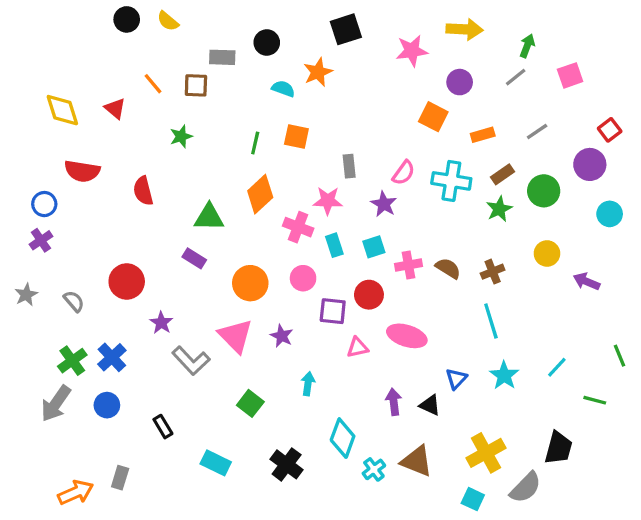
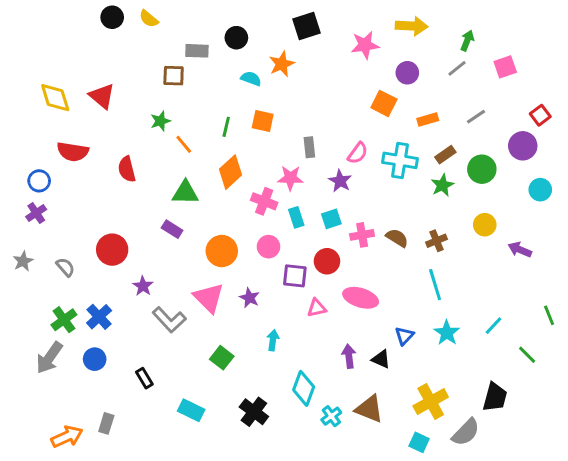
orange line: (153, 84) -> (184, 144), moved
red triangle: (115, 108) -> (102, 96), size x1.4
green line: (595, 400) -> (527, 355), turned 30

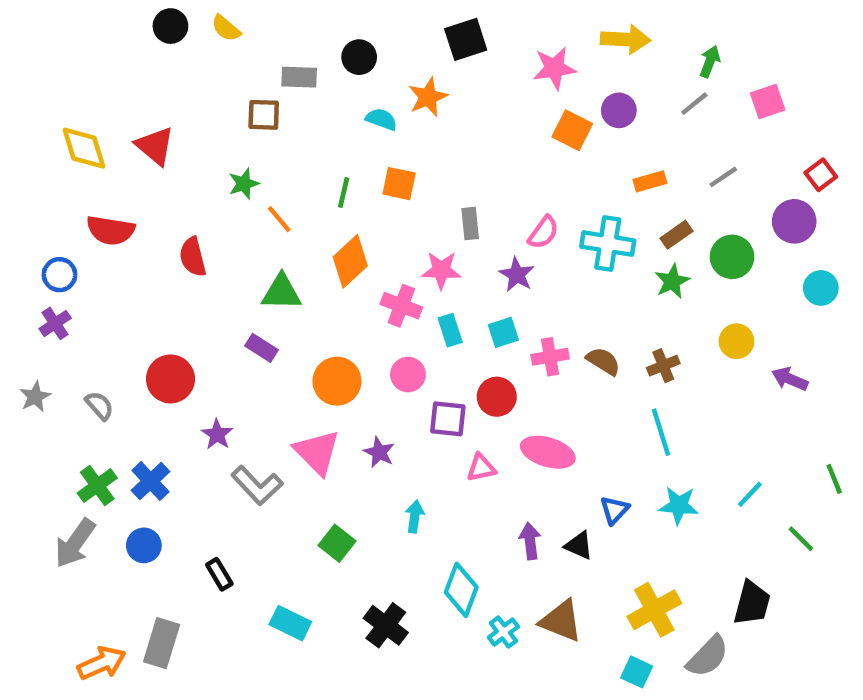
orange square: (384, 103) -> (572, 130), moved
cyan star: (447, 333) -> (679, 505), turned -30
gray rectangle: (106, 423) -> (162, 643), size x1.5

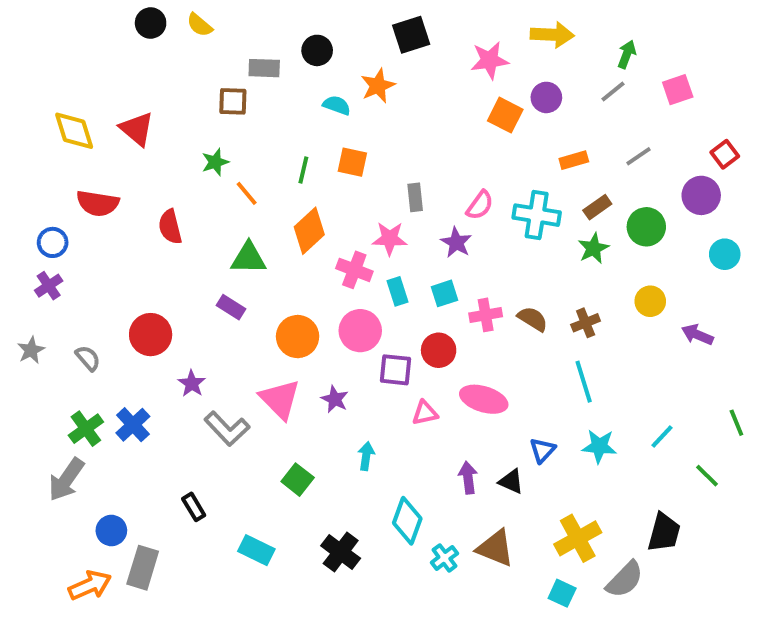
pink circle: (408, 375) -> (360, 331), size x1.4
blue circle: (144, 545) -> (111, 531), moved

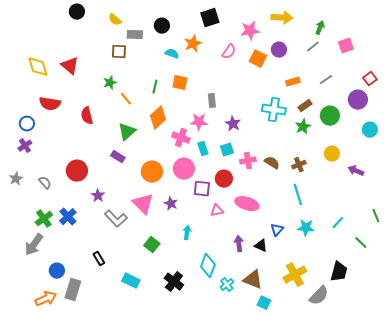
yellow semicircle: (200, 25) -> (115, 20), moved
pink semicircle: (480, 205) -> (229, 52), moved
green triangle: (249, 258) -> (127, 132), turned -42
cyan square: (562, 593) -> (264, 303), moved

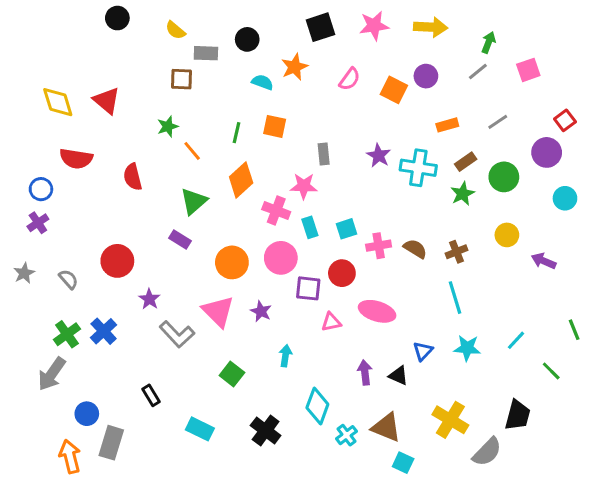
pink star: (250, 31) -> (374, 26), moved
purple star: (233, 124) -> (379, 156), moved
yellow cross: (295, 275) -> (450, 420), turned -30
orange arrow: (46, 299) -> (70, 456), turned -80

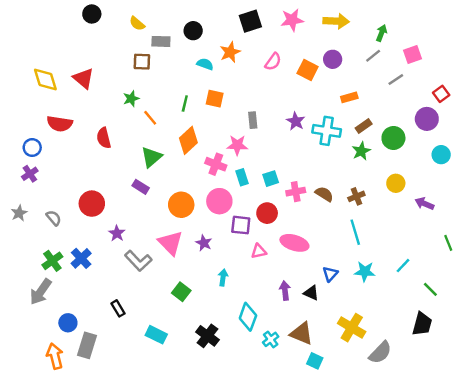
gray line: (498, 122) -> (396, 80), moved
green line: (574, 330) -> (448, 243), moved
black trapezoid: (518, 415) -> (422, 324), moved

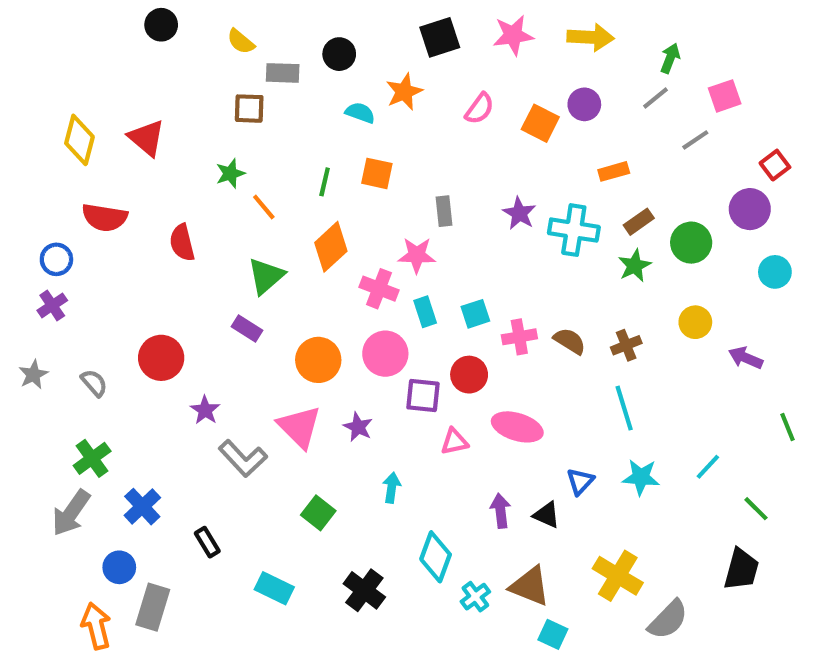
yellow diamond: (45, 80) -> (79, 140), turned 32
blue cross: (81, 258) -> (142, 507), moved

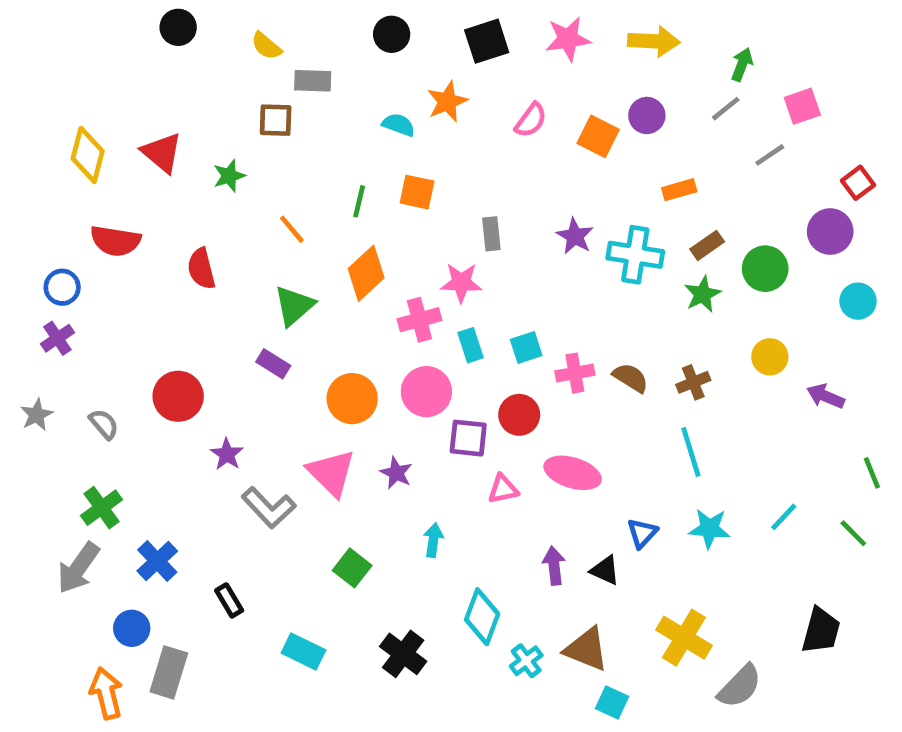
black circle: (339, 54) -> (392, 34), moved
green star: (230, 173) -> (229, 176), moved
pink cross: (379, 289) -> (419, 320), turned -36
green line: (756, 509) -> (853, 533), moved

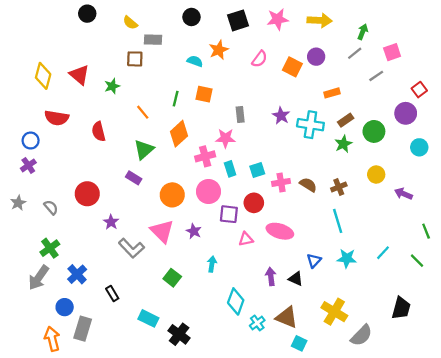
black cross: (403, 654) -> (179, 334), moved

